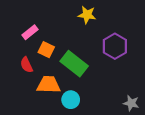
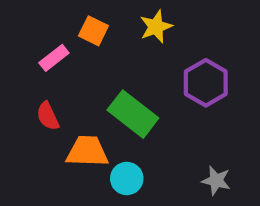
yellow star: (87, 15) -> (156, 27), turned -30
orange square: (46, 50) -> (93, 31), moved
gray star: (131, 103) -> (216, 181), moved

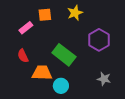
orange square: (93, 31) -> (45, 15), turned -32
gray star: (216, 181) -> (104, 79), moved

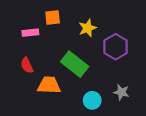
yellow star: (75, 13) -> (88, 28), moved
pink rectangle: (26, 28) -> (30, 33), turned 32
cyan circle: (61, 86) -> (92, 100), moved

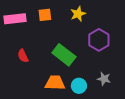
yellow star: (88, 28) -> (78, 14), moved
pink rectangle: (30, 33) -> (15, 19), moved, size x1.5
orange trapezoid: (49, 85) -> (55, 83), moved

